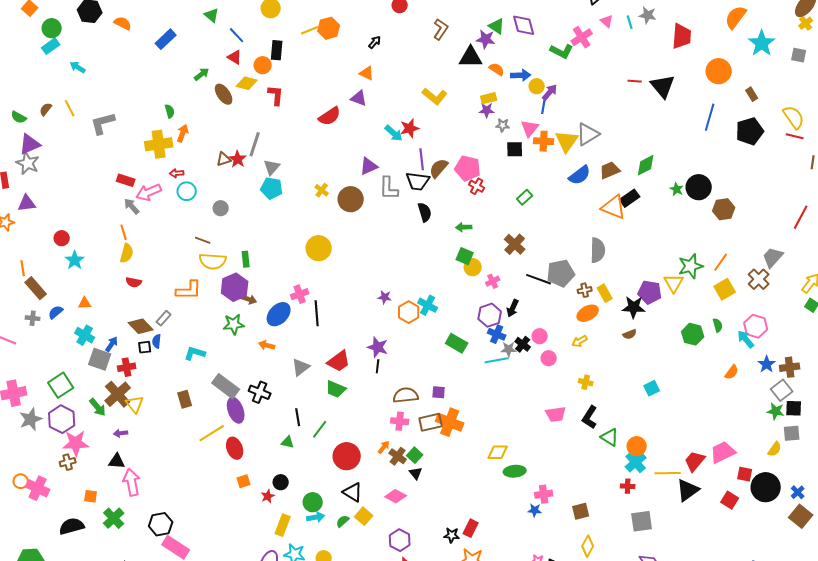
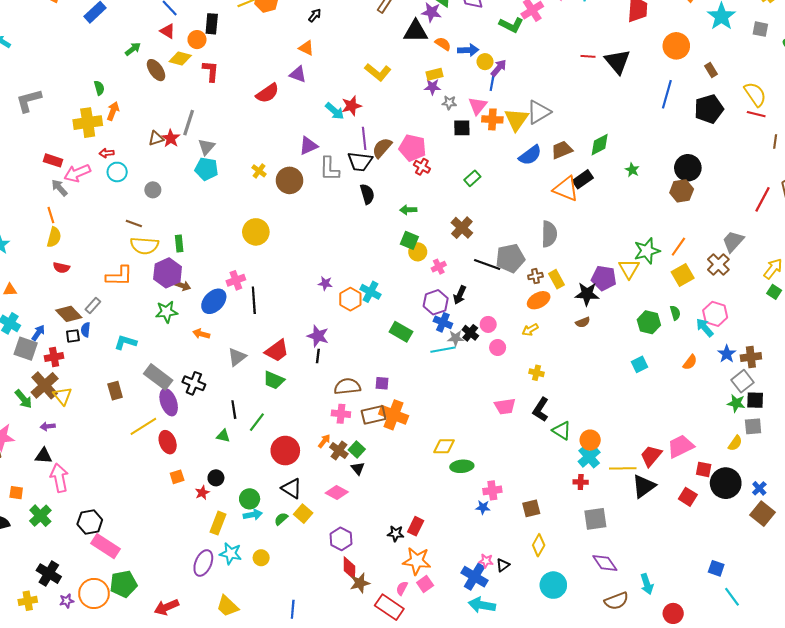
black circle: (699, 187) -> (688, 168), moved
cyan square: (652, 388) -> (640, 364), moved

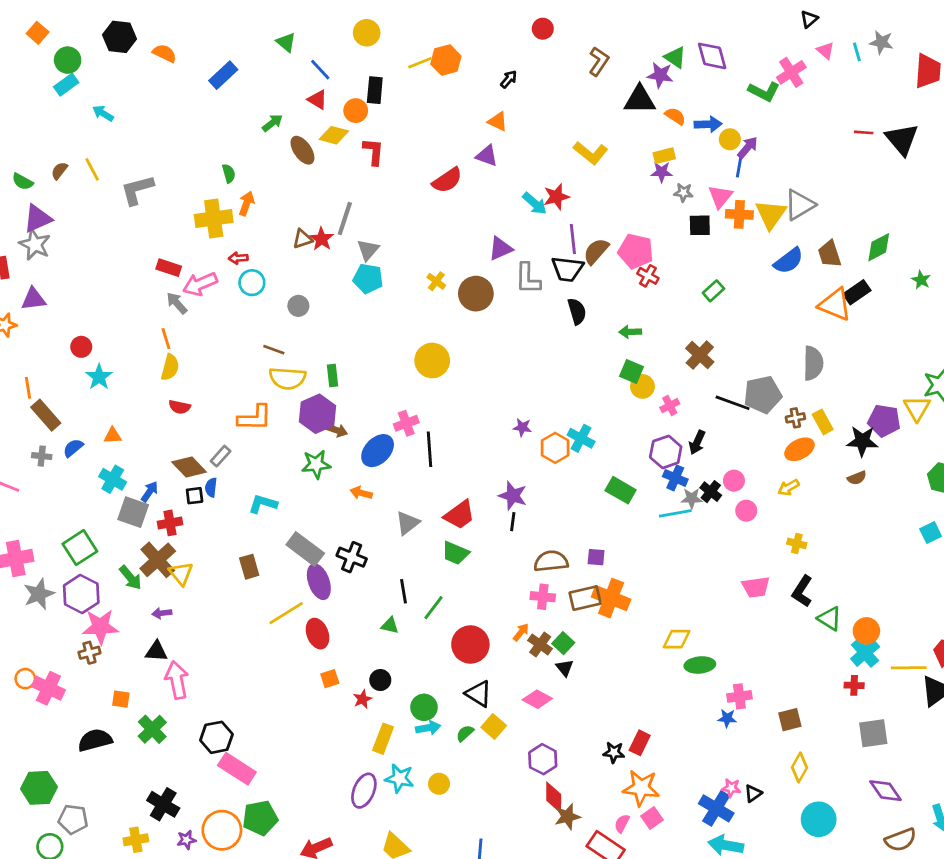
brown trapezoid: (562, 150) -> (830, 254), turned -85

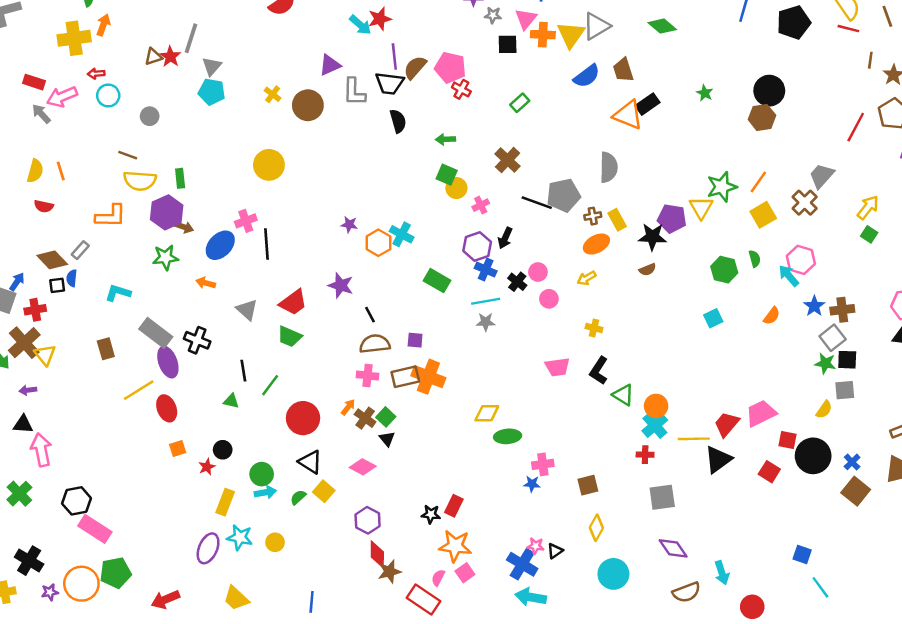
green diamond: (879, 247) -> (662, 26), moved, turned 68
orange line: (166, 339) -> (61, 171), moved
gray star: (692, 498) -> (486, 322), moved
black line: (513, 522) -> (370, 315), moved, turned -35
gray triangle: (408, 523) -> (247, 310), turned -40

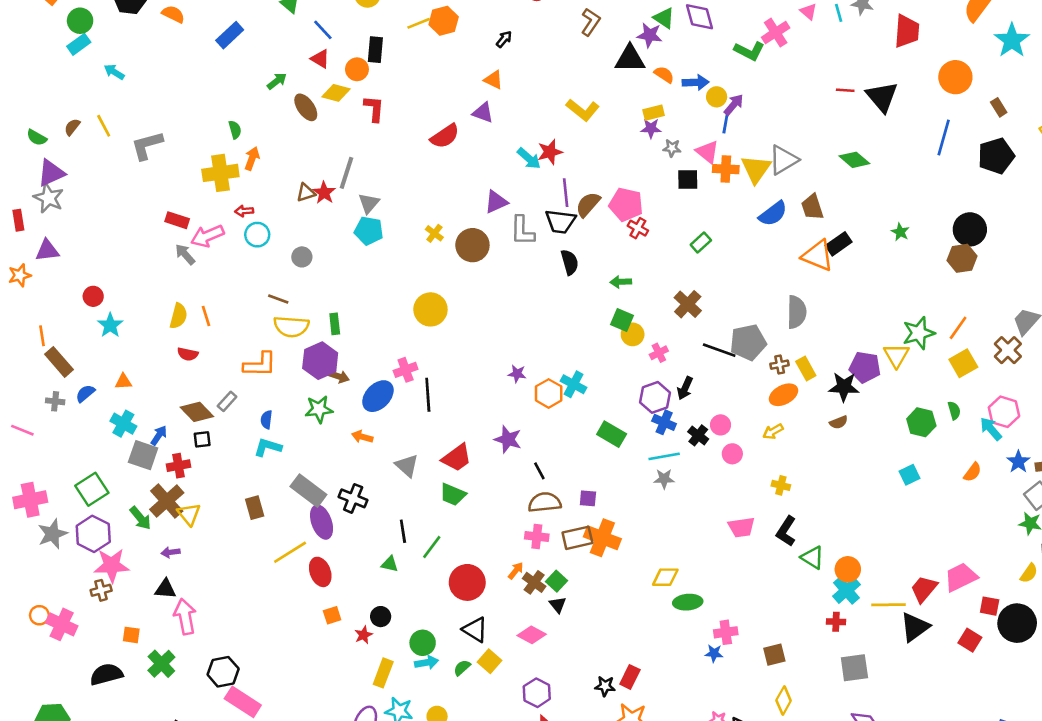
pink triangle: (526, 19) -> (707, 152), turned -30
blue semicircle: (72, 278) -> (266, 420), moved

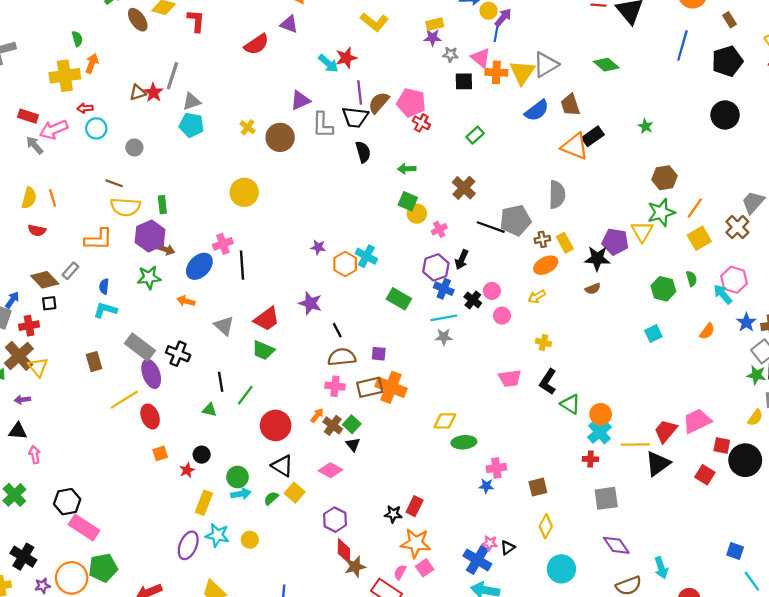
gray triangle: (369, 203) -> (192, 102), turned 30
black circle: (970, 229) -> (725, 115), moved
brown hexagon: (962, 258) -> (665, 178), moved
pink arrow: (185, 617) -> (35, 455), size x0.6

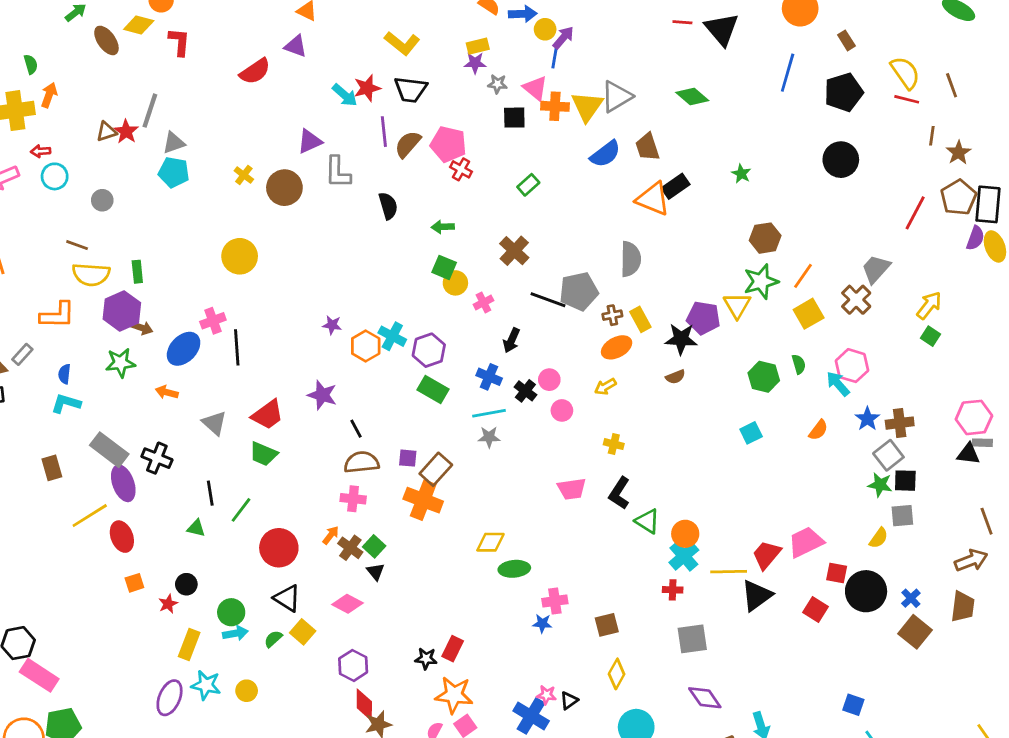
black trapezoid: (355, 117) -> (411, 90), moved
purple hexagon: (436, 267) -> (429, 350), moved
brown rectangle: (370, 387) -> (436, 469), moved, turned -35

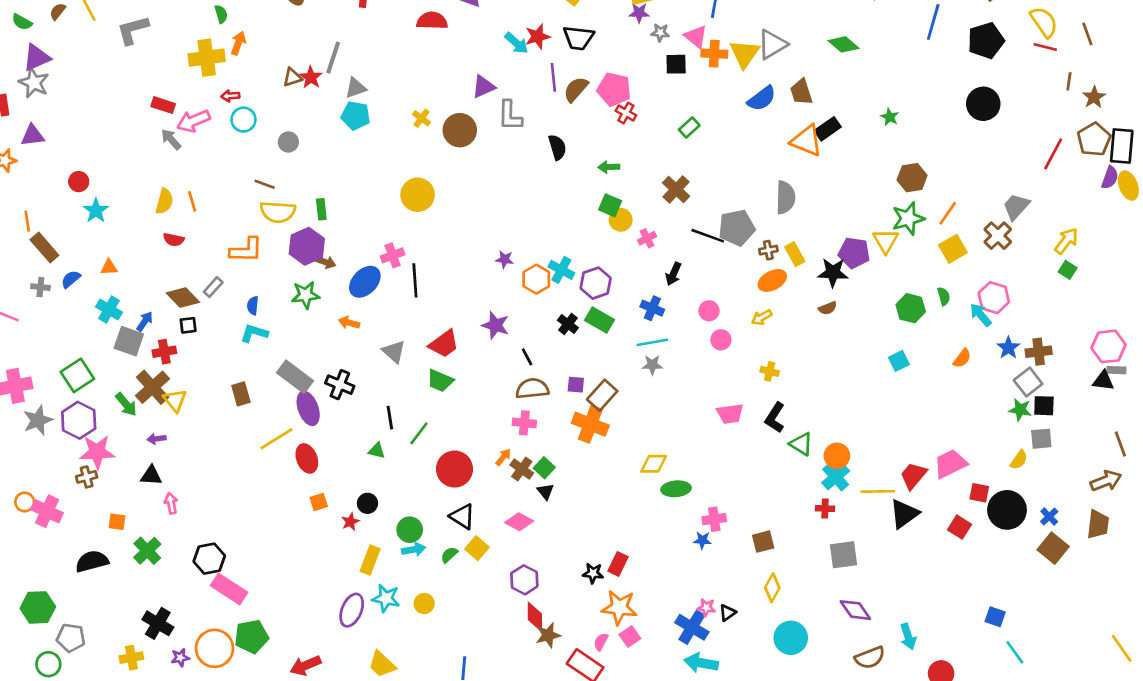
red semicircle: (255, 71) -> (432, 21), turned -144
black cross: (525, 391) -> (568, 324), moved

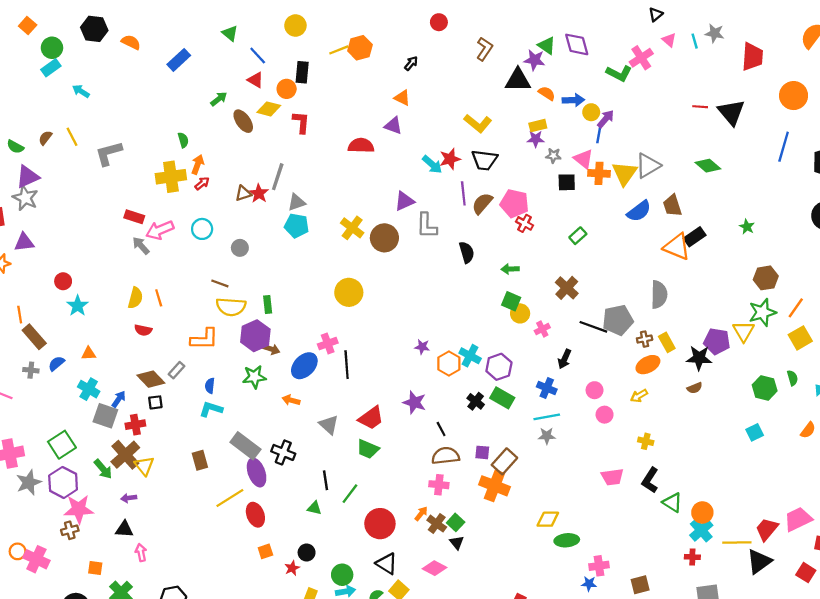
red arrow: (230, 96) -> (202, 183), moved, turned 144
yellow cross: (422, 118) -> (352, 228), size x1.5

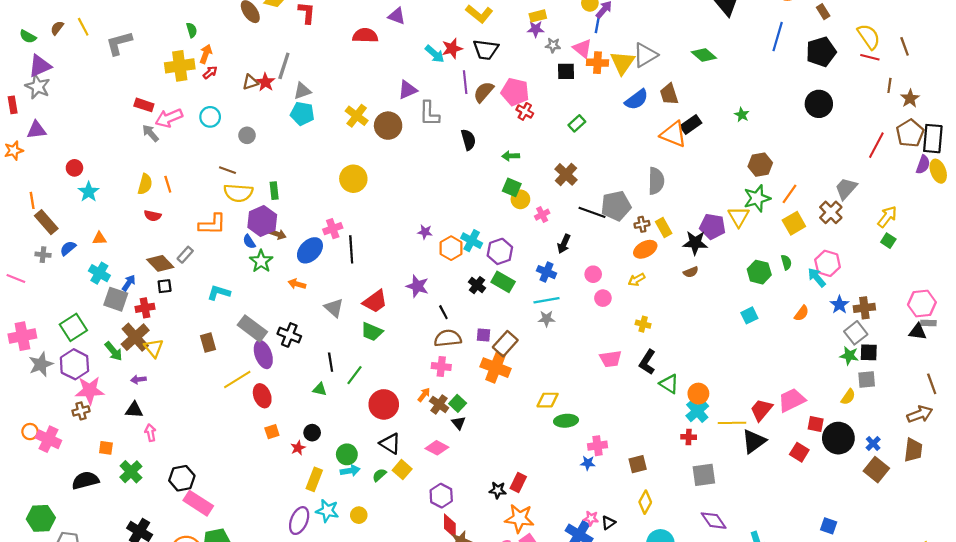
green star: (254, 377) -> (261, 261), turned -30
blue semicircle: (210, 386) -> (249, 242), moved, turned -40

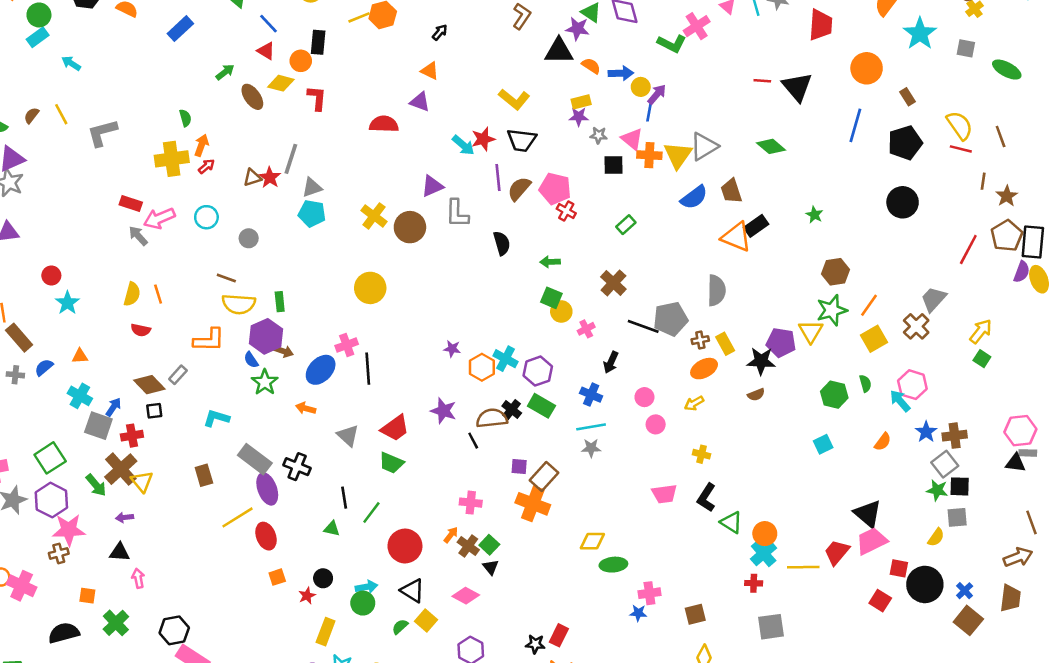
brown semicircle: (448, 338) -> (492, 418), moved
black triangle: (754, 441) -> (868, 514), moved, turned -44
cyan arrow: (350, 471) -> (367, 587), moved

